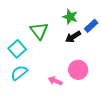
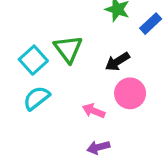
green triangle: (39, 31) -> (68, 49), moved
black arrow: (73, 37) -> (117, 62), moved

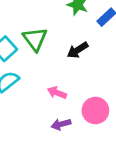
pink circle: (130, 93) -> (95, 111), moved

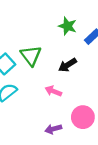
pink arrow: (57, 93) -> (53, 91), moved

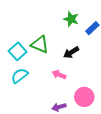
green triangle: (31, 56) -> (40, 44), turned -30

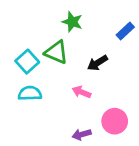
green star: (71, 19) -> (72, 22), moved
cyan semicircle: (20, 76) -> (30, 93), turned 36

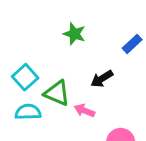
green triangle: (56, 52) -> (57, 93), moved

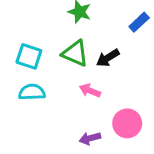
cyan square: (25, 77) -> (29, 56), turned -30
green triangle: (57, 93) -> (75, 53), moved

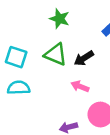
pink arrow: (90, 91) -> (80, 86), moved

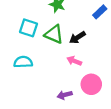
cyan square: (16, 57) -> (28, 28), moved

